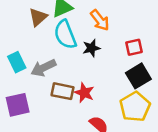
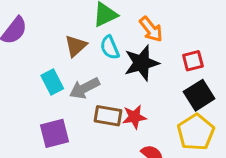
brown triangle: (38, 17) -> (76, 46), moved
cyan semicircle: (65, 35) -> (110, 47), size x0.7
black star: (91, 48) -> (142, 63), size x1.6
red star: (84, 93) -> (134, 117), turned -30

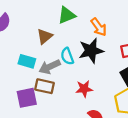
cyan semicircle: (110, 47) -> (67, 56), moved
cyan rectangle: (52, 82) -> (27, 61), turned -49
brown rectangle: (108, 116) -> (44, 86), moved

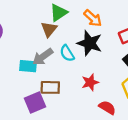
brown triangle: (45, 36) -> (49, 29), moved
black star: (91, 51) -> (90, 43), turned -30
gray arrow: (50, 67) -> (43, 57), moved

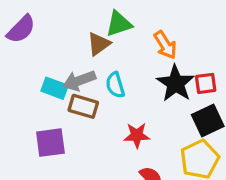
black star: (90, 43) -> (176, 83), moved
brown rectangle: (50, 87) -> (83, 106), moved

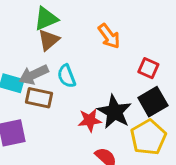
green triangle: (119, 24) -> (46, 19), moved
black star: (176, 83) -> (114, 112), moved
red square: (206, 83) -> (148, 68), turned 36

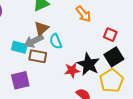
brown triangle: (49, 40) -> (41, 28), moved

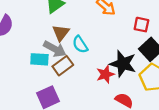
gray arrow: (34, 41) -> (55, 49), turned -114
brown rectangle: (38, 56) -> (63, 66), turned -36

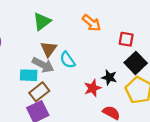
black star: (123, 64) -> (109, 77), size x0.6
brown rectangle: (63, 66) -> (39, 92), moved

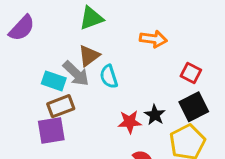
orange arrow: (92, 23) -> (153, 39), turned -48

